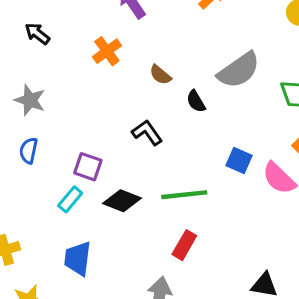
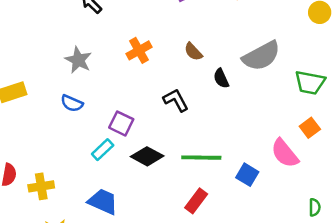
orange cross: (107, 51) -> (139, 50), moved
blue semicircle: (29, 151) -> (72, 103), turned -85
blue square: (239, 161) -> (247, 175), moved
blue trapezoid: (78, 259) -> (103, 202), turned 100

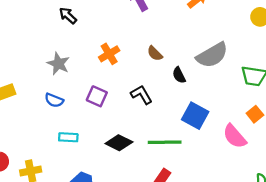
purple square: (121, 123) -> (97, 96), moved
cyan rectangle: (103, 150) -> (68, 137), moved, turned 48
blue square: (247, 175) -> (195, 116), moved, size x1.4

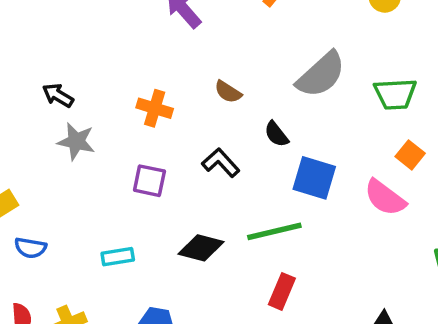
black arrow: (68, 16) -> (58, 95), moved
orange cross: (109, 54) -> (155, 108), turned -30
black semicircle: (179, 75) -> (276, 134), moved
blue semicircle: (54, 100) -> (30, 248), moved

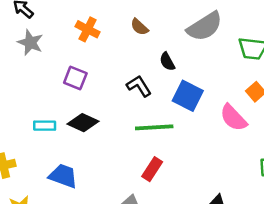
black L-shape: (221, 163) -> (139, 86), moved
black diamond: (201, 248) -> (83, 123), moved

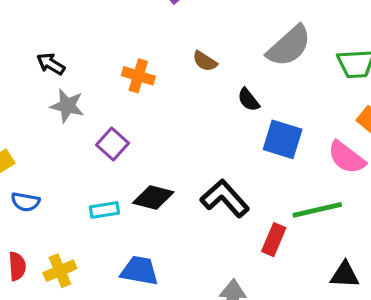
purple square: (75, 78) -> (113, 144), moved, turned 30
black L-shape: (139, 86) -> (225, 198), moved, size x1.4
green line: (154, 127) -> (317, 210), moved
red rectangle: (152, 169) -> (274, 240), moved

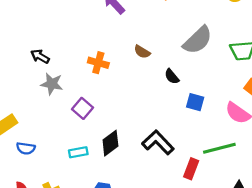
blue square: (283, 139) -> (195, 102), size x0.7
black diamond: (153, 198) -> (110, 143), turned -50

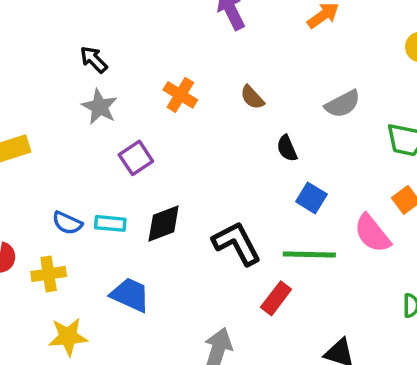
gray semicircle: (198, 40) -> (343, 104), size x0.7
blue semicircle: (26, 148) -> (67, 223), moved
green line: (219, 148) -> (309, 254), moved

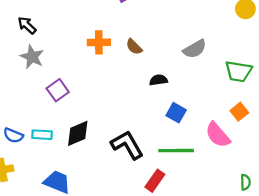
orange cross: (180, 95) -> (99, 42), moved, turned -30
black semicircle: (287, 148) -> (158, 80), turned 108

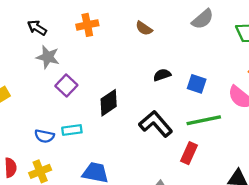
orange cross: (99, 42) -> (87, 25), moved
black semicircle: (158, 80) -> (162, 75), moved
purple square: (58, 90) -> (66, 86), moved
black diamond: (78, 133) -> (109, 103), moved

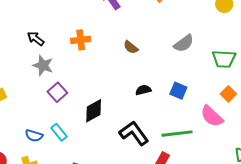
blue square: (197, 84) -> (178, 91), moved
cyan rectangle: (72, 130) -> (59, 132), turned 54

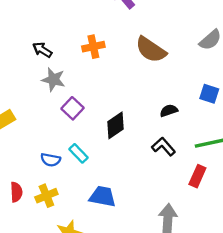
brown semicircle: (131, 47) -> (151, 50), size x1.8
black semicircle: (143, 90) -> (169, 111), moved
black L-shape: (134, 133) -> (163, 147), size x0.7

